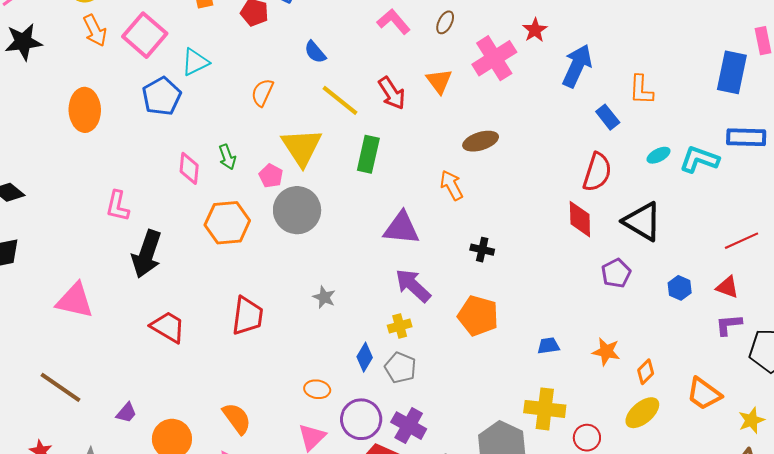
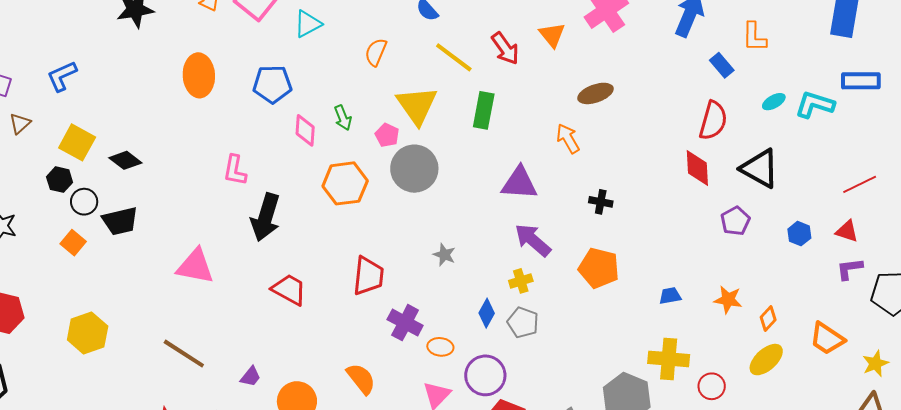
blue pentagon: (162, 96) -> (272, 84), moved, turned 30
purple cross: (409, 426) -> (405, 323), moved

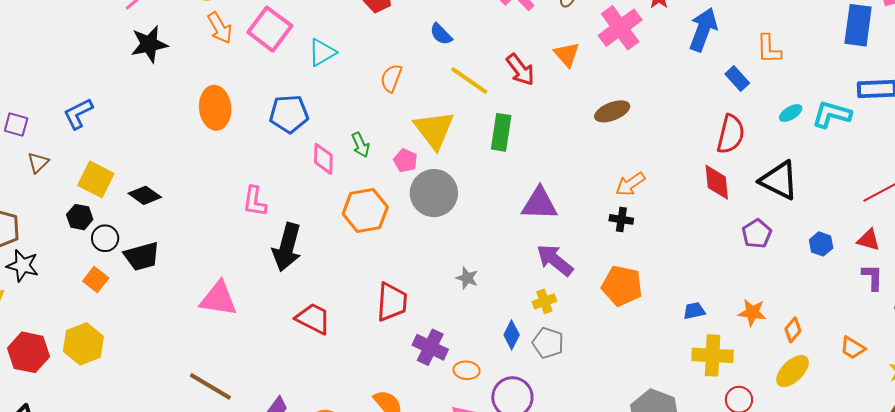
orange arrow: (568, 139) -> (630, 184), moved, turned -92
purple L-shape: (850, 269) -> (872, 277), turned 100
yellow hexagon: (88, 333) -> (83, 344), moved
orange trapezoid: (827, 339) -> (853, 348), size x0.7
yellow cross: (669, 359) -> (713, 355), moved

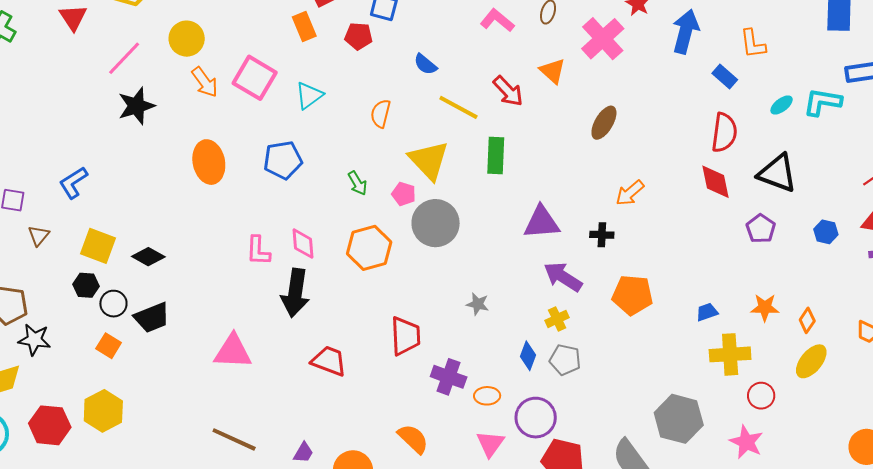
brown ellipse: (612, 111) -> (604, 123), turned -32
pink diamond: (323, 159) -> (303, 244), moved
black cross: (621, 219) -> (602, 235), moved

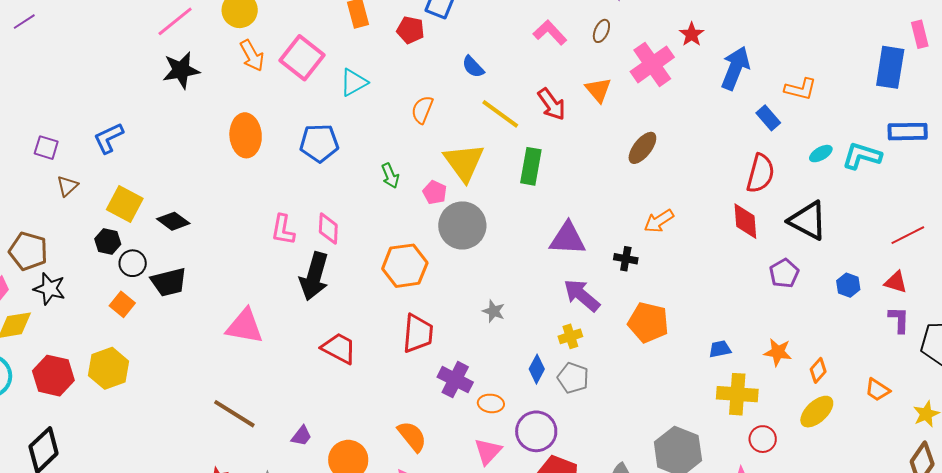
orange L-shape: (753, 44) -> (800, 89), turned -76
orange hexagon: (369, 248) -> (405, 266), moved

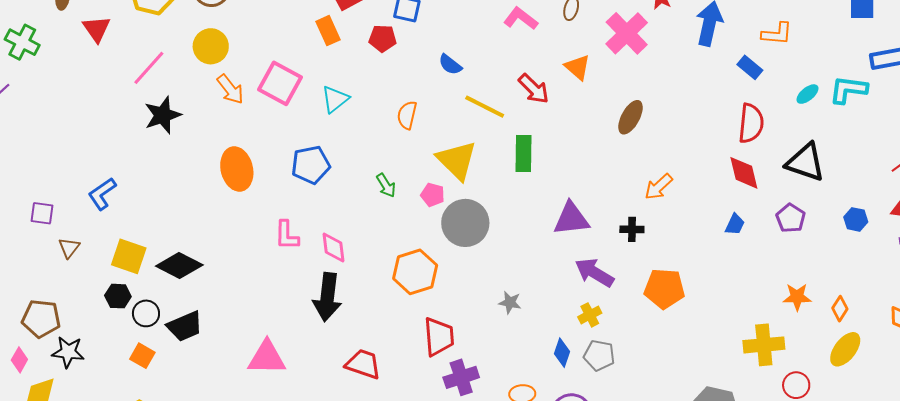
black diamond: (173, 221) -> (179, 265), size x1.4
pink L-shape: (283, 230) -> (287, 235), moved
blue trapezoid: (720, 349) -> (735, 224), moved, turned 135
purple cross: (455, 380) -> (461, 377), moved, turned -36

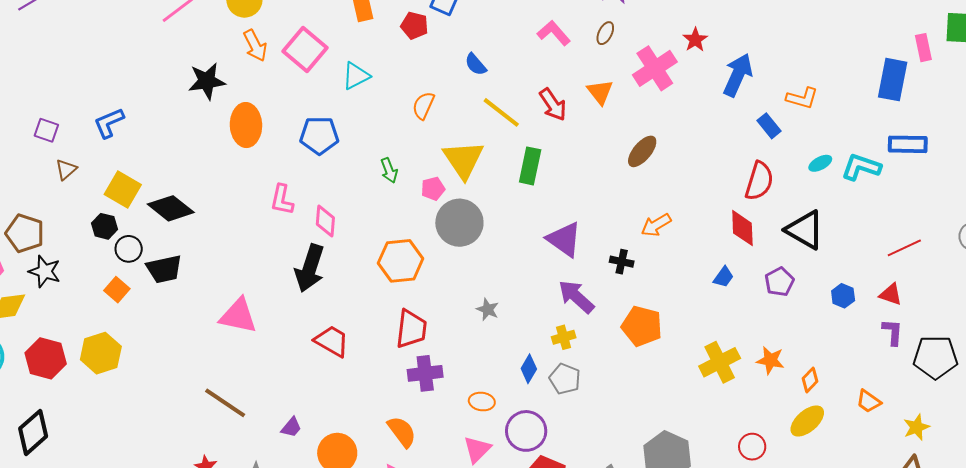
black star: (163, 115) -> (207, 81), moved
pink pentagon: (433, 195) -> (433, 189), turned 30
purple triangle: (571, 219) -> (564, 239), turned 30
yellow cross: (764, 345) -> (720, 362), moved, turned -33

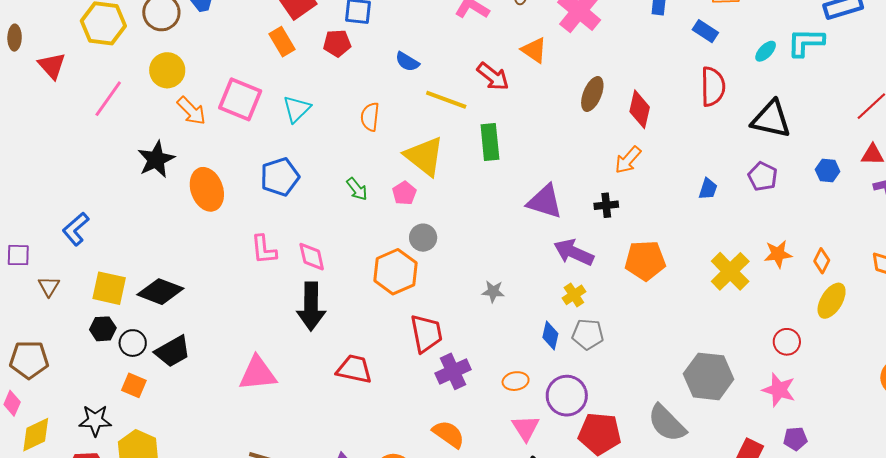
gray circle: (459, 223) -> (423, 238), moved, size x0.6
red diamond: (742, 228) -> (640, 109), moved, turned 33
black star: (45, 271) -> (95, 420), moved

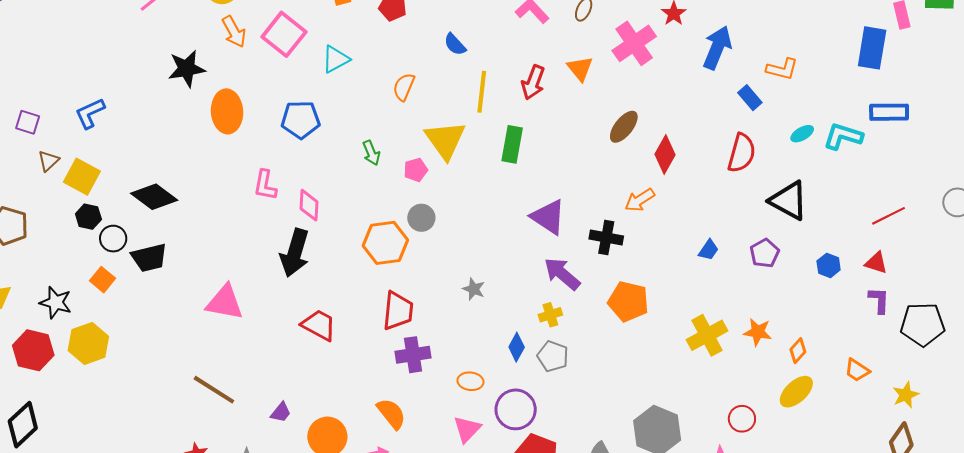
red arrow: (493, 76) -> (533, 82), turned 56
yellow line: (446, 100) -> (482, 92), turned 60
black cross: (606, 205) -> (606, 237), size x1.4
yellow square: (109, 288) -> (82, 177), moved

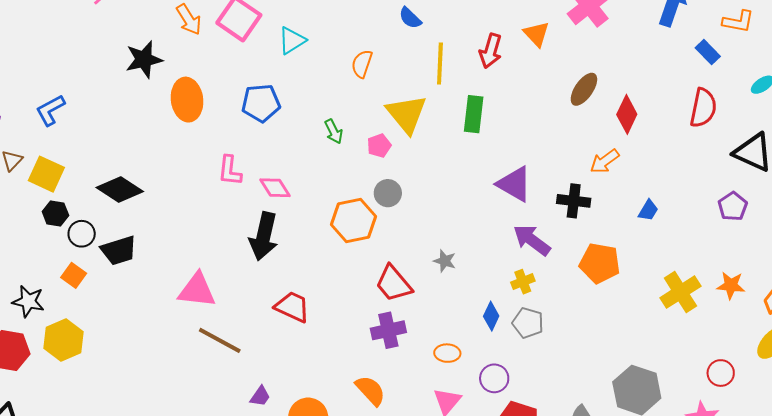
pink diamond: (309, 205) -> (275, 188), turned -32
blue trapezoid: (709, 250) -> (648, 210), moved
red trapezoid: (398, 311) -> (394, 284), moved, turned 138
brown line: (214, 390) -> (220, 340), moved
purple circle: (516, 409) -> (494, 378), size x0.7

